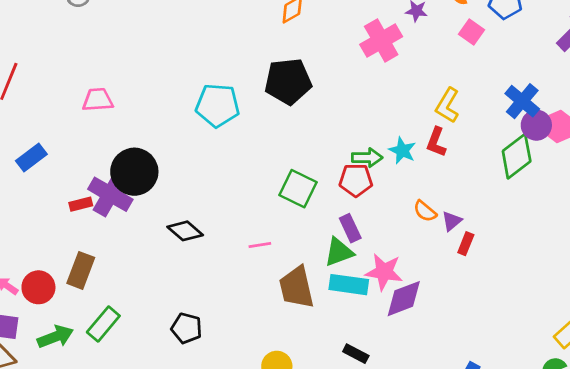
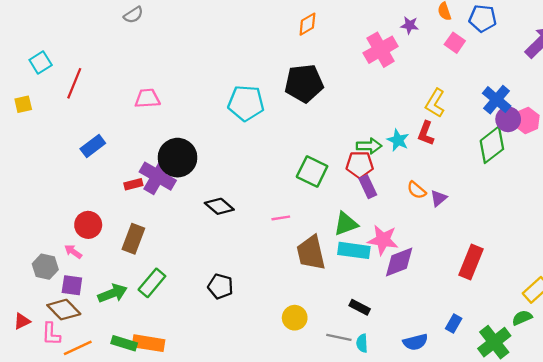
purple rectangle: (350, 228) -> (368, 187), moved
red rectangle: (466, 244) -> (471, 262), moved, size x1.8
red circle: (38, 287) -> (88, 225), moved

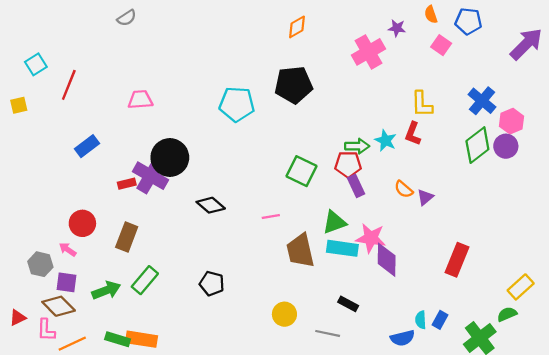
yellow L-shape: (435, 103) -> (422, 104), turned -32
purple circle: (508, 119) -> (506, 146), moved
purple diamond: (399, 262) -> (387, 260), turned -68
cyan semicircle: (362, 343) -> (421, 320), moved

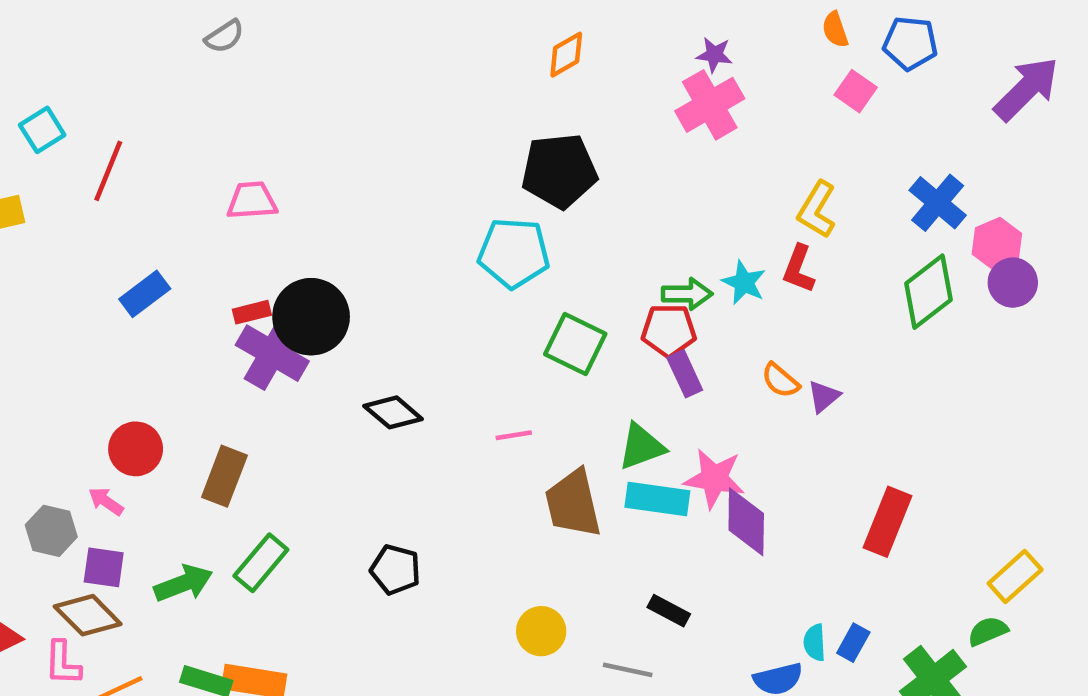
purple star: (397, 28) -> (714, 55), moved
cyan pentagon: (237, 104) -> (514, 253), moved
yellow L-shape: (422, 104) -> (817, 210), turned 32
purple circle: (506, 146) -> (1013, 283), moved
red rectangle: (127, 184) -> (252, 312), moved

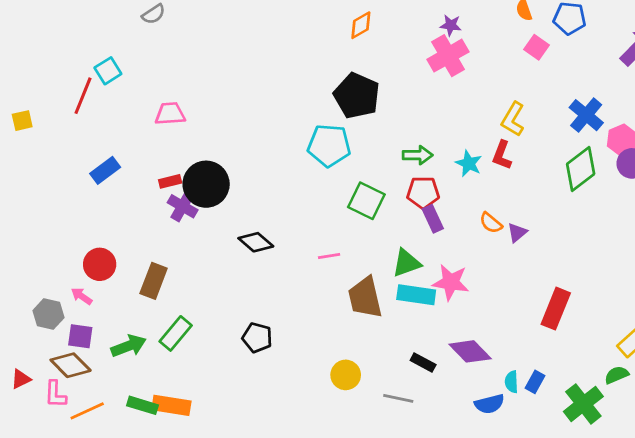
cyan square: (42, 130) -> (108, 71), moved
black pentagon: (559, 171) -> (357, 96), turned 30
green arrow: (687, 294) -> (418, 155), moved
purple cross: (272, 353) -> (183, 206), size x0.7
purple diamond: (746, 522) -> (470, 351), moved, turned -45

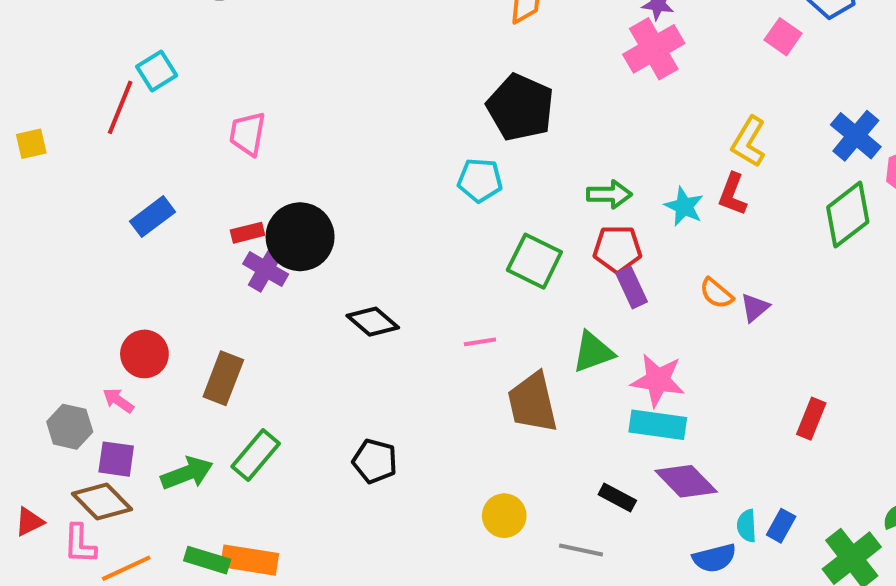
pink trapezoid: (170, 114) -> (248, 134), turned -76
cyan pentagon: (329, 145) -> (480, 180), size x0.7
cyan rectangle: (416, 295) -> (658, 425), moved
red rectangle: (556, 309) -> (811, 419), size x0.7

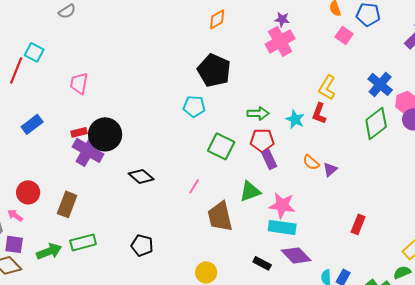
cyan square: (157, 71) -> (34, 52), turned -30
purple cross: (266, 269) -> (88, 150), size x1.4
pink line: (480, 342) -> (194, 186), turned -49
green rectangle: (256, 455) -> (83, 242), turned 35

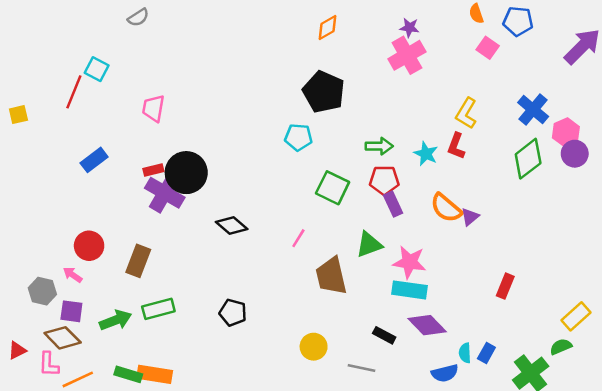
orange semicircle: (311, 162) -> (446, 208), size x1.5

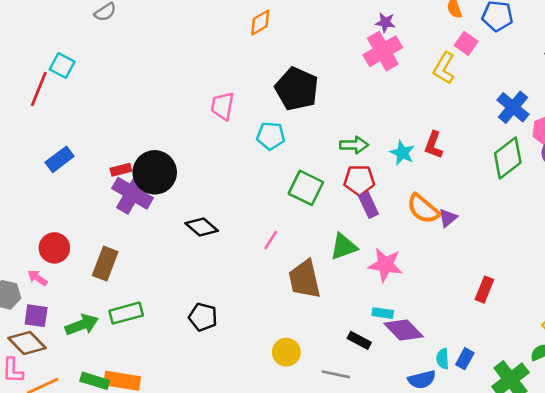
orange diamond: (327, 28) -> (260, 22), moved
pink trapezoid: (153, 108) -> (222, 106), moved
yellow L-shape: (466, 113) -> (444, 68), moved
cyan rectangle: (409, 290) -> (383, 313), moved, size x0.6

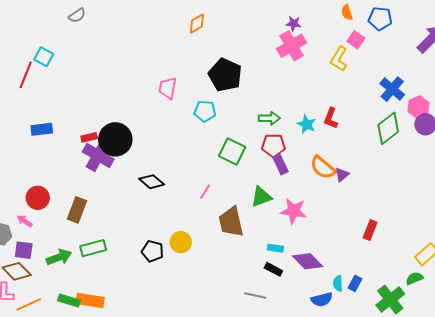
blue rectangle: (60, 159) -> (42, 129), turned 30
cyan rectangle: (383, 313) -> (275, 248), moved
yellow circle: (286, 352) -> (181, 242), moved

